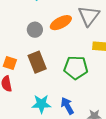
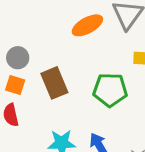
gray circle: (35, 30) -> (18, 58), moved

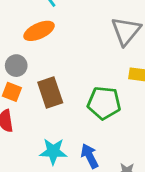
orange ellipse: (87, 25) -> (39, 31), moved

